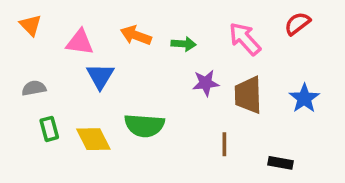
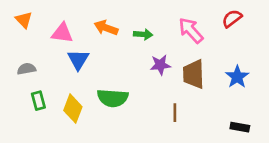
yellow diamond: (93, 139) -> (73, 109), turned 48
black rectangle: (280, 163) -> (240, 127), moved

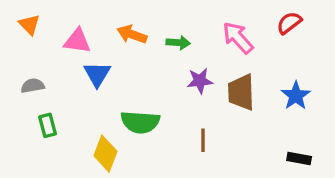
yellow diamond: (73, 109) -> (105, 154), moved
brown line: (175, 113) -> (203, 140), moved

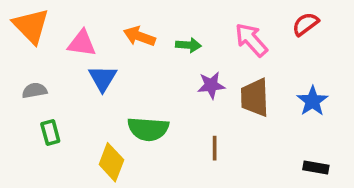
orange triangle: (29, 24) -> (31, 26), size x1.6

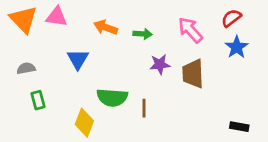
pink triangle: (82, 43) -> (57, 17), moved
blue star: (312, 101) -> (237, 47), moved
brown line: (215, 148) -> (144, 108), moved

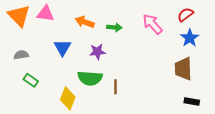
purple star: (160, 64) -> (97, 52), moved
brown trapezoid: (193, 74) -> (183, 69), moved
green rectangle: (38, 100) -> (31, 80), turned -40

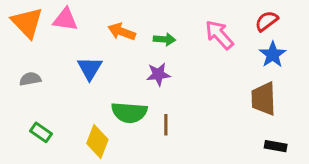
purple star: (97, 52) -> (158, 74), moved
green rectangle: (31, 80) -> (41, 132), moved

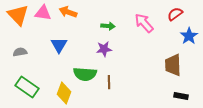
orange arrow: (122, 32) -> (68, 12), moved
blue star: (273, 55) -> (189, 36), moved
green rectangle: (41, 132) -> (27, 87), size x1.6

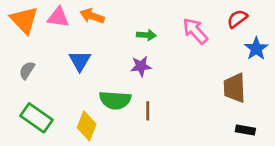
gray semicircle: (20, 52) -> (27, 70), turned -48

